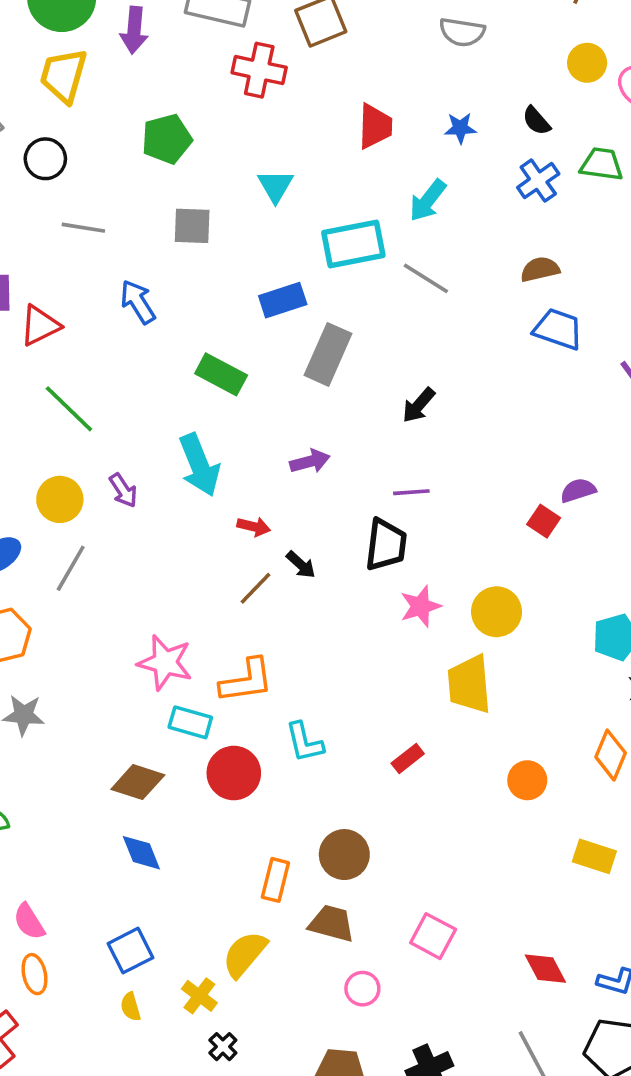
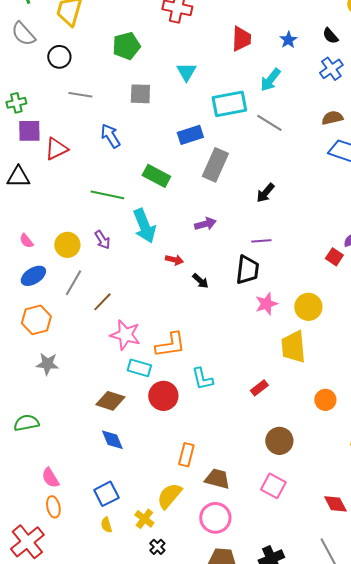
blue star: (460, 128) -> (288, 40), turned -30
green line: (69, 409) -> (107, 195), moved, turned -32
brown line: (256, 588) -> (102, 302), moved
brown circle: (344, 855) -> (279, 441), moved
pink circle: (362, 989) -> (215, 518), moved, size x1.6

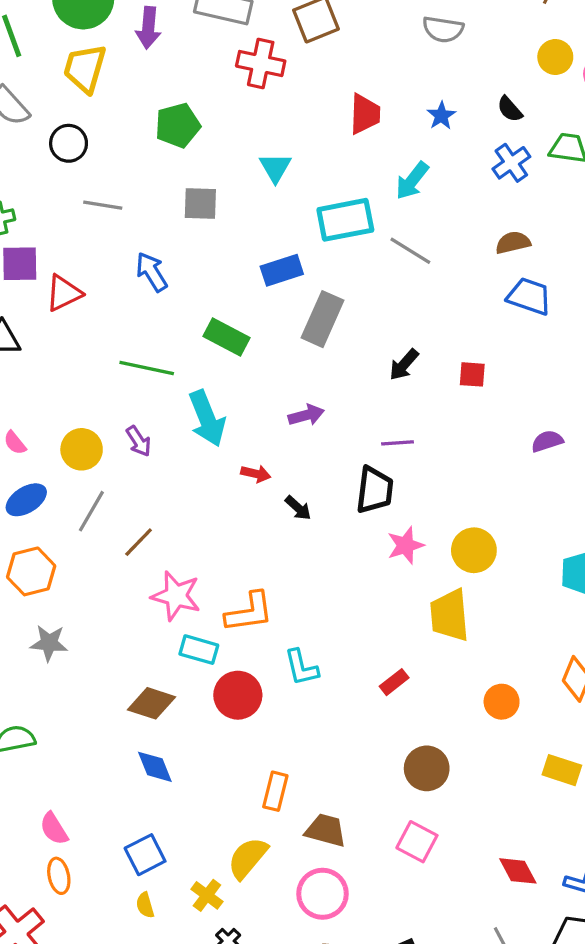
red square: (334, 257) -> (472, 374), moved, turned -30

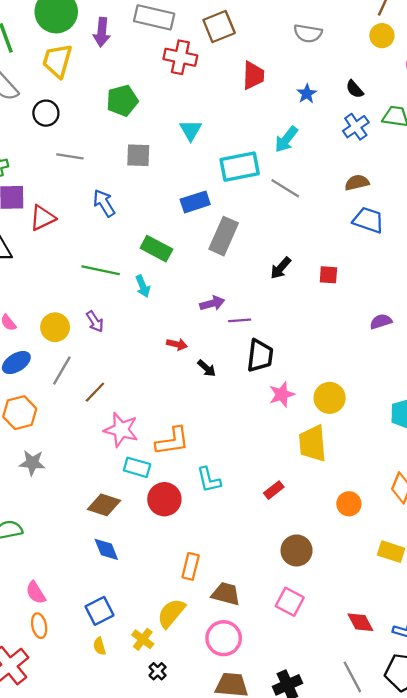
yellow circle: (555, 57) -> (382, 36), moved
red trapezoid: (365, 114) -> (253, 75), moved
cyan arrow: (207, 418) -> (143, 286), moved, size x0.6
purple line: (397, 443) -> (240, 320), moved

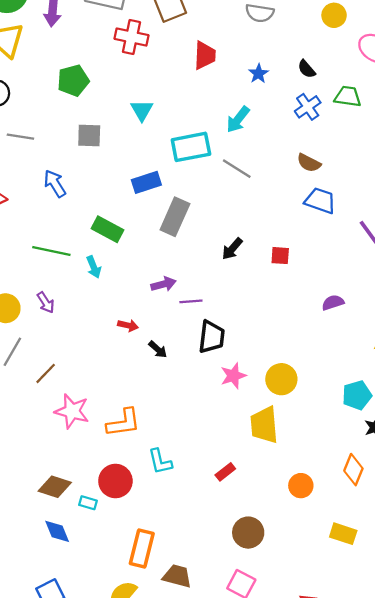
brown semicircle: (357, 183) -> (309, 163), turned -140
cyan rectangle: (137, 467) -> (88, 503), moved, size x0.7
orange rectangle: (191, 566) -> (142, 549), size x1.4

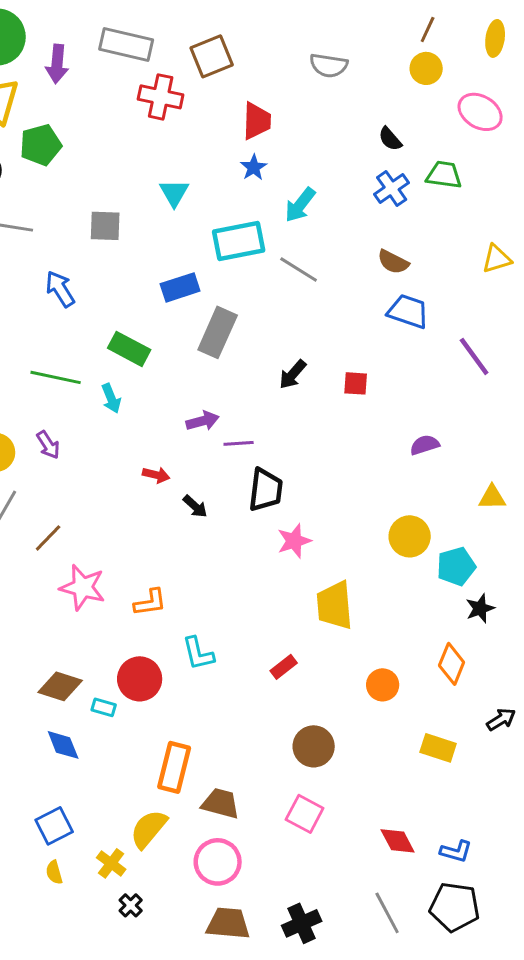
blue star: (258, 74) -> (254, 167), moved
green pentagon: (73, 81) -> (41, 145), moved
yellow circle: (281, 379) -> (410, 536), moved
orange L-shape: (123, 423) -> (150, 602), size x0.7

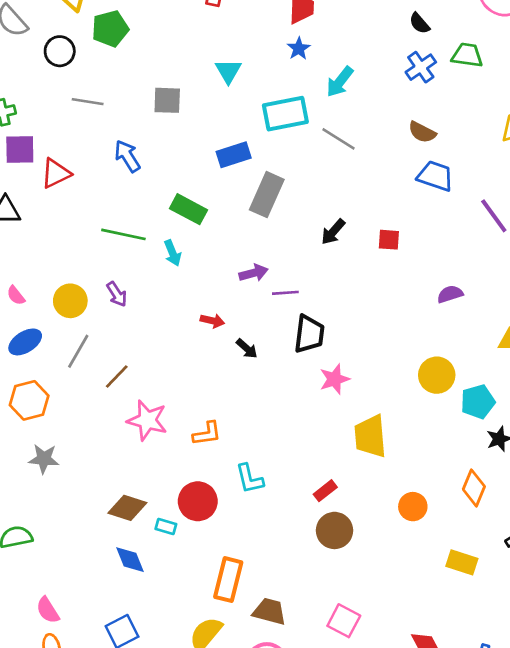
brown circle: (314, 746) -> (334, 530), moved

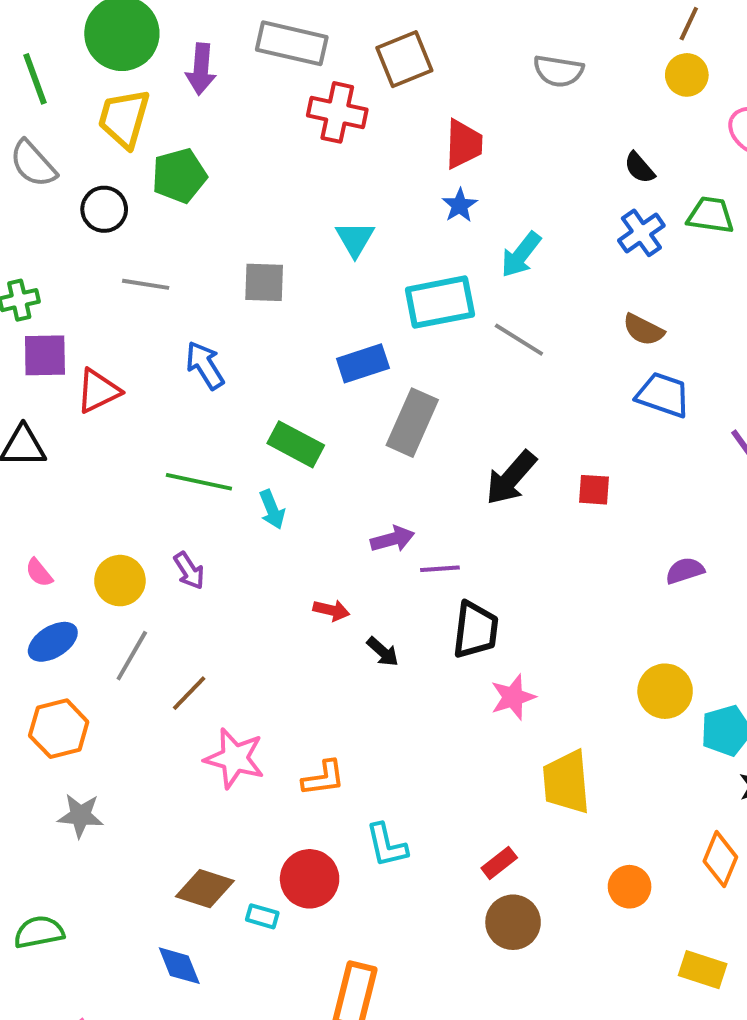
black arrow: (333, 232) -> (511, 478), size x1.4
blue diamond: (130, 560) -> (179, 966), moved

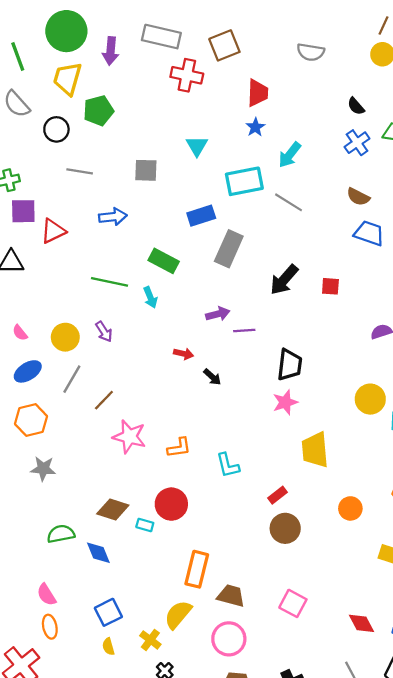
blue arrow: (205, 365) -> (113, 217), turned 116
black trapezoid: (475, 630) -> (290, 365), moved
cyan L-shape: (387, 845) -> (228, 465), moved
green semicircle: (39, 932) -> (61, 534), moved

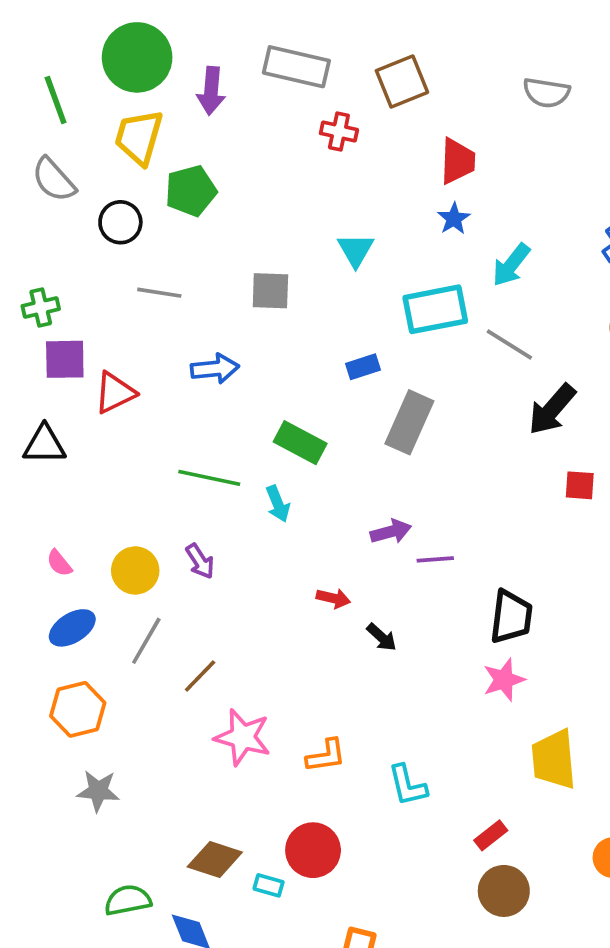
red cross: (187, 75) -> (339, 132), size x0.7
blue rectangle: (201, 216) -> (363, 367), size x0.7
black arrow: (284, 280) -> (552, 409), moved

